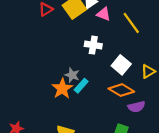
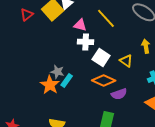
pink triangle: (103, 14) -> (80, 25), moved
white cross: (93, 45) -> (86, 42), moved
yellow triangle: (148, 71) -> (126, 61), turned -48

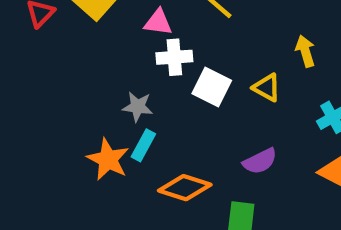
gray star: (57, 72) -> (138, 107), moved
orange diamond: (104, 80) -> (185, 188), moved

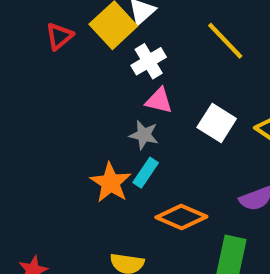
pink triangle: (158, 22) -> (159, 101), moved
white cross: (174, 57) -> (149, 61), moved, turned -32

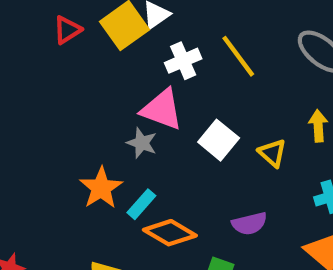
white cross: (149, 61) -> (183, 61), moved
pink triangle: (159, 101) -> (162, 109), size x1.5
cyan rectangle: (146, 173) -> (141, 204), moved

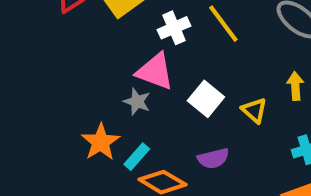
purple semicircle: (249, 223) -> (213, 158), moved

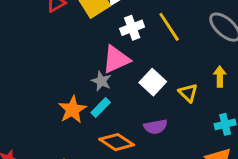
pink triangle: (155, 72) -> (116, 59), turned -48
cyan rectangle: (137, 157) -> (101, 107), moved

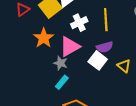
yellow line: (169, 27) -> (106, 20), turned 35
orange star: (72, 110) -> (44, 38), moved
purple semicircle: (156, 127) -> (105, 47), moved

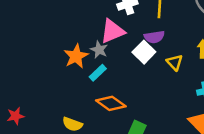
orange star: (44, 38) -> (76, 56), moved

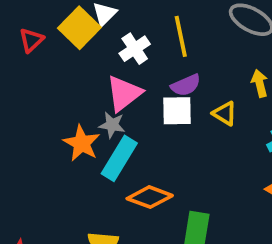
white square: (144, 52) -> (177, 111), turned -30
cyan rectangle: (98, 73) -> (119, 158), size x1.6

